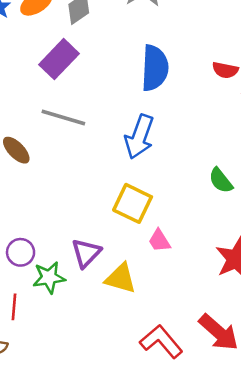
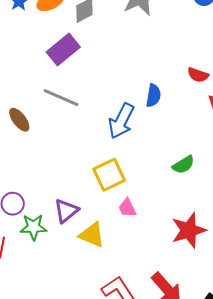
blue semicircle: (155, 68) -> (153, 96), moved, size x0.6
green semicircle: (221, 180) -> (183, 165), turned -90
yellow square: (133, 203) -> (109, 175), turned 32

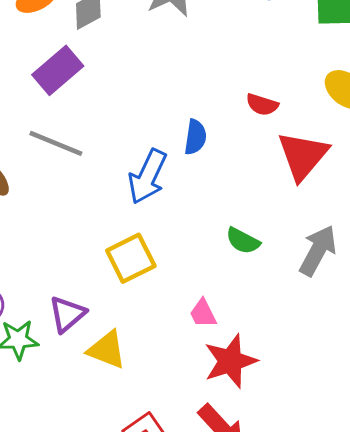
green semicircle: (183, 165) -> (243, 241), turned 60
pink trapezoid: (127, 208) -> (203, 313), moved
red star: (189, 230) -> (230, 361), moved

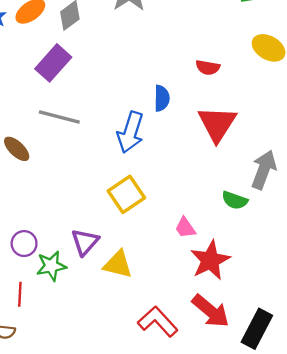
red triangle: (303, 156) -> (217, 124), moved
green semicircle: (243, 241) -> (235, 200), moved

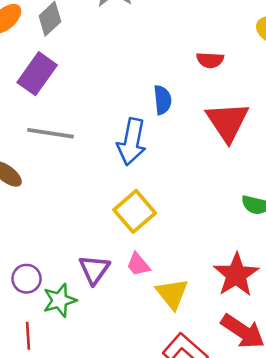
pink trapezoid: (185, 228) -> (138, 264), moved
yellow triangle: (118, 264) -> (172, 294), moved, turned 44

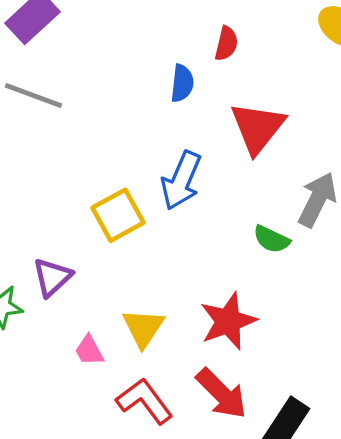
red semicircle: (210, 60) -> (226, 44), moved, turned -92
blue arrow: (132, 142) -> (181, 181), moved
pink trapezoid: (138, 264) -> (89, 350), moved

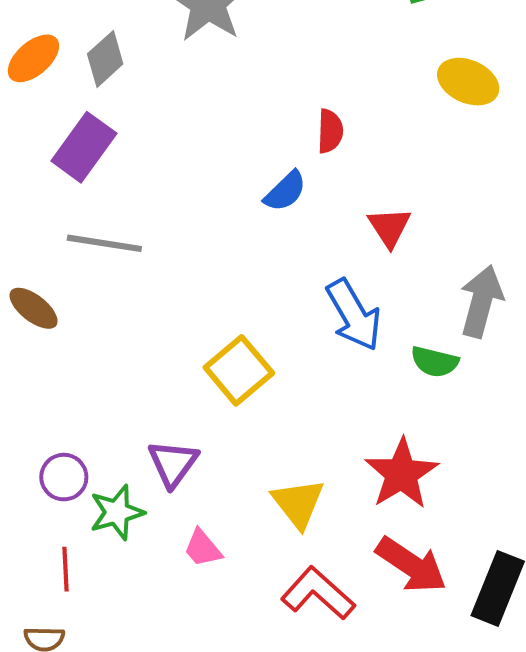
blue semicircle: (182, 83) -> (285, 191), turned 51
red triangle: (258, 128) -> (389, 227), size x0.6
blue arrow: (181, 181) -> (354, 315), moved, turned -42
pink trapezoid: (89, 350) -> (203, 548), moved

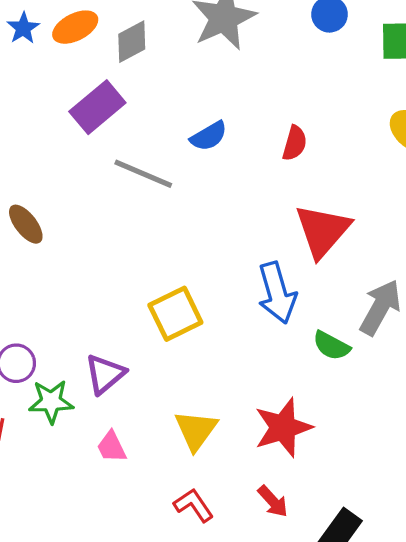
blue semicircle: (285, 191) -> (209, 136), moved
red triangle: (389, 227) -> (322, 231), size x1.6
gray line: (104, 243) -> (143, 174), moved
red arrow: (411, 565) -> (273, 501), size x0.6
red L-shape: (318, 593) -> (194, 505), size x0.7

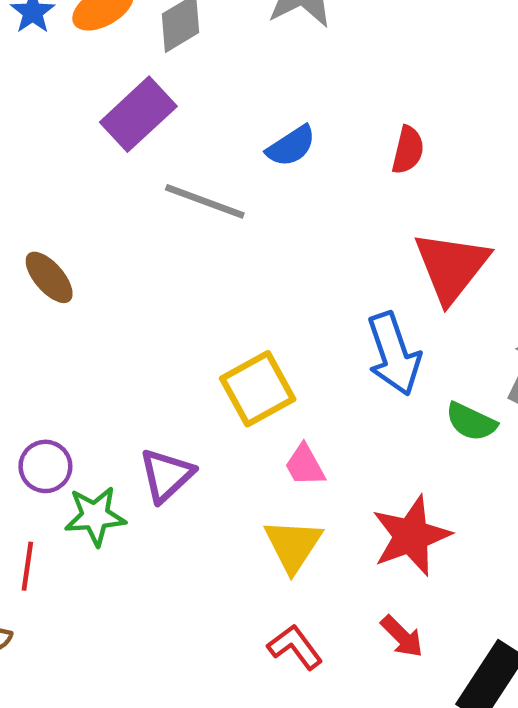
pink trapezoid: (112, 447) -> (305, 465), moved

